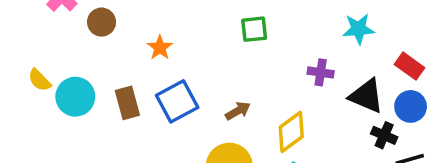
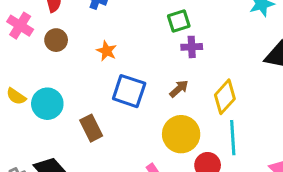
purple cross: (321, 72) -> (192, 47), moved
blue square: (177, 101) -> (129, 91), turned -32
brown rectangle: (127, 103) -> (91, 128), moved

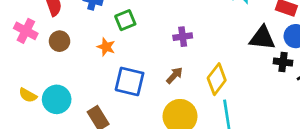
green square: (179, 21) -> (125, 20), moved

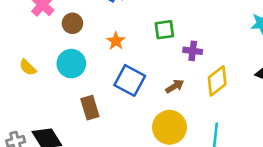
green square: (125, 20) -> (164, 30), moved
yellow diamond: (217, 79) -> (217, 81), moved
cyan circle: (57, 99) -> (71, 64), moved

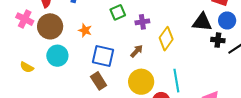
brown circle: (72, 23) -> (50, 26), size x1.6
brown rectangle: (90, 108) -> (99, 81), moved

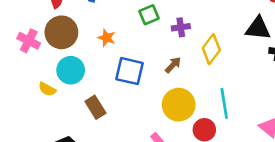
pink cross: (25, 19) -> (29, 41), moved
yellow semicircle: (27, 67) -> (47, 89), moved
brown rectangle: (99, 81) -> (95, 107), moved

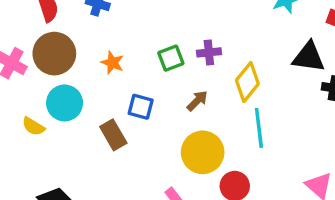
green square: (149, 15) -> (171, 58), moved
blue square: (130, 71) -> (141, 107), size x0.7
cyan line: (224, 103) -> (259, 128), moved
brown rectangle: (95, 107) -> (113, 135), moved

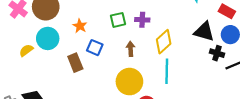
orange star: (112, 63) -> (80, 26), moved
brown arrow: (197, 101) -> (131, 49), turned -56
yellow semicircle: (33, 126) -> (26, 50), turned 104

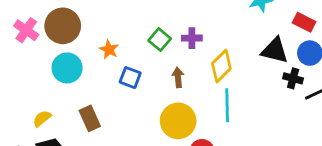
green square: (118, 20) -> (160, 40), turned -35
yellow semicircle: (26, 50) -> (42, 119), moved
brown rectangle: (75, 63) -> (90, 118), moved

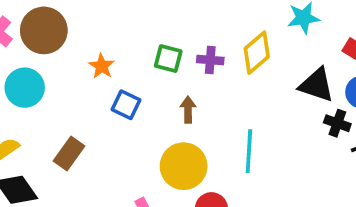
green square: (160, 40) -> (168, 59), turned -30
yellow diamond: (221, 66) -> (257, 53), moved
cyan circle: (67, 68) -> (25, 88), moved
brown rectangle: (90, 118) -> (69, 153), turned 55

